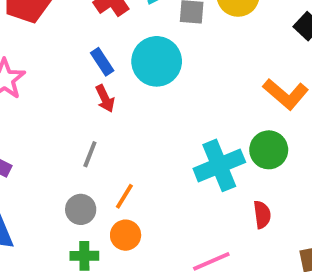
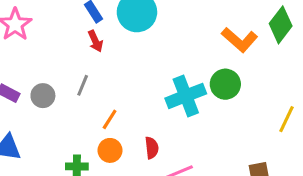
gray circle: (81, 209) -> (43, 96), moved
red semicircle: (262, 215) -> (152, 148), moved

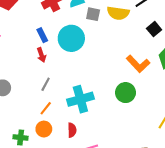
gray line: (83, 85) -> (46, 84), moved
cyan cross: (186, 96) -> (80, 99), moved

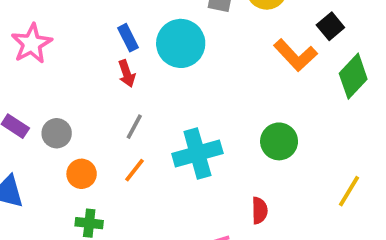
orange L-shape: (138, 64) -> (295, 55), moved
orange circle: (44, 129) -> (82, 174), moved
red semicircle: (72, 130) -> (260, 211), moved

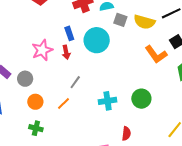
pink star: (32, 44) -> (42, 50), moved
gray line: (134, 127) -> (75, 82), moved
cyan cross: (197, 154) -> (108, 101), moved, size x0.7

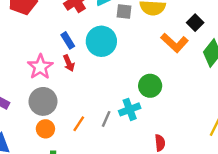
gray circle: (25, 79) -> (43, 101), moved, size x1.5
gray line: (75, 82) -> (106, 119), moved
green circle: (141, 99) -> (150, 86), moved

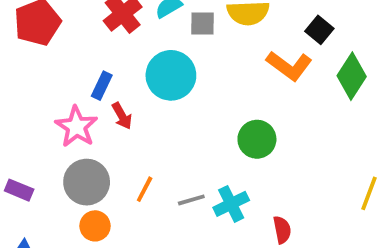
blue rectangle: (68, 40) -> (102, 86), moved, turned 63
cyan cross: (130, 109) -> (231, 204), moved
gray line: (106, 119) -> (191, 200), turned 56
orange line: (79, 124) -> (145, 189), moved

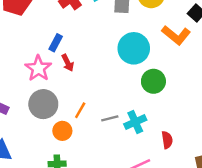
cyan circle: (171, 75) -> (134, 48), moved
orange circle: (95, 226) -> (62, 131), moved

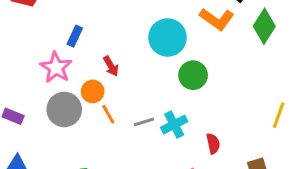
red arrow: (68, 63) -> (111, 66), moved
orange line: (80, 110) -> (108, 114), turned -56
orange circle: (62, 131) -> (93, 91), moved

